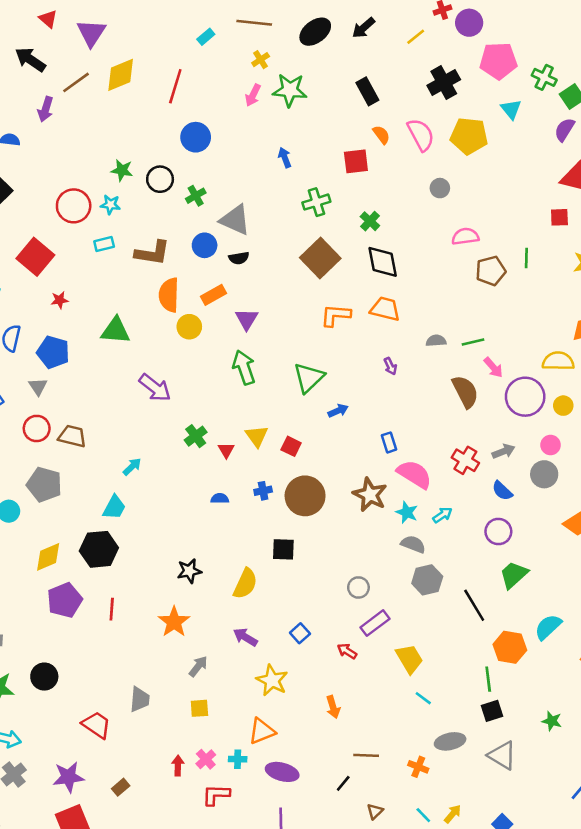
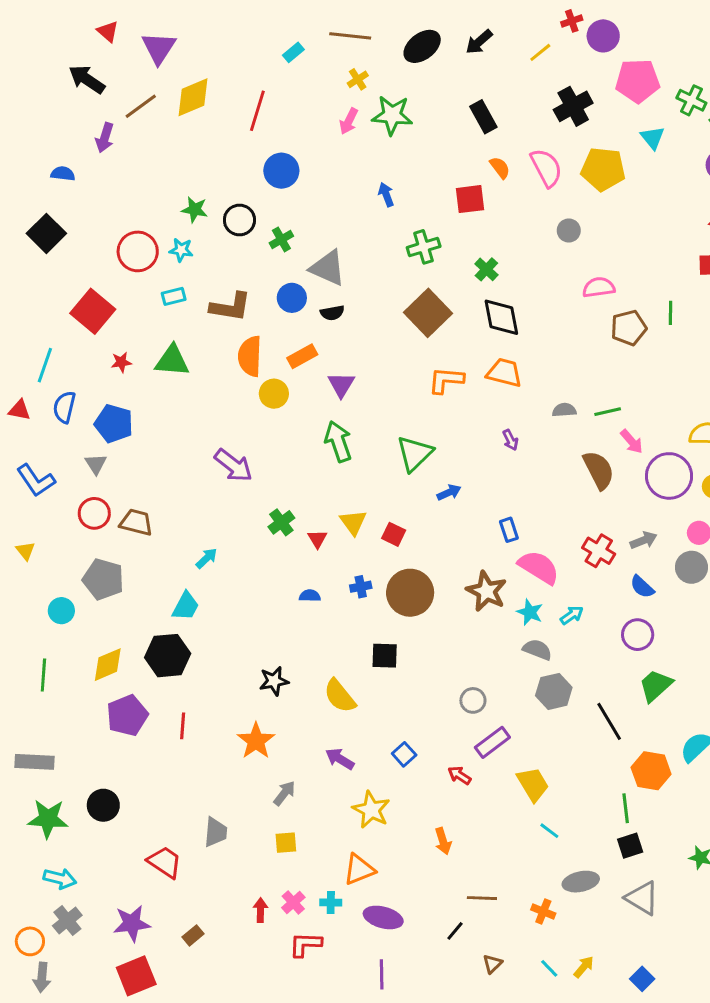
green triangle: (116, 331) -> (172, 361), moved
yellow semicircle: (245, 584) -> (340, 696), turned 116

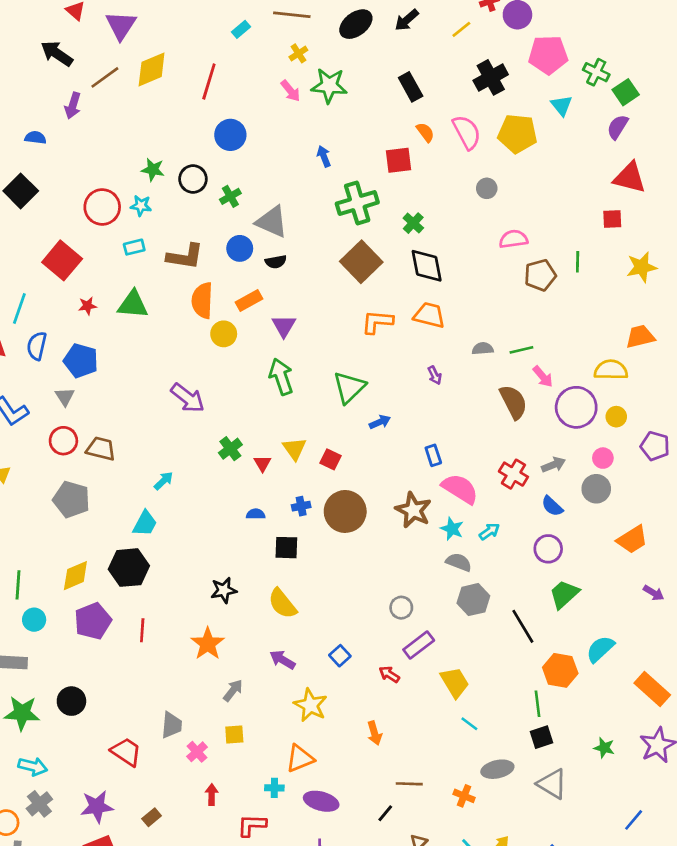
pink arrow: (349, 121) -> (290, 91), turned -65
green cross: (424, 247) -> (357, 203), size x1.4
cyan circle: (61, 611) -> (34, 620), moved
black square: (385, 656) -> (286, 548), moved
pink cross: (293, 903) -> (197, 752), moved

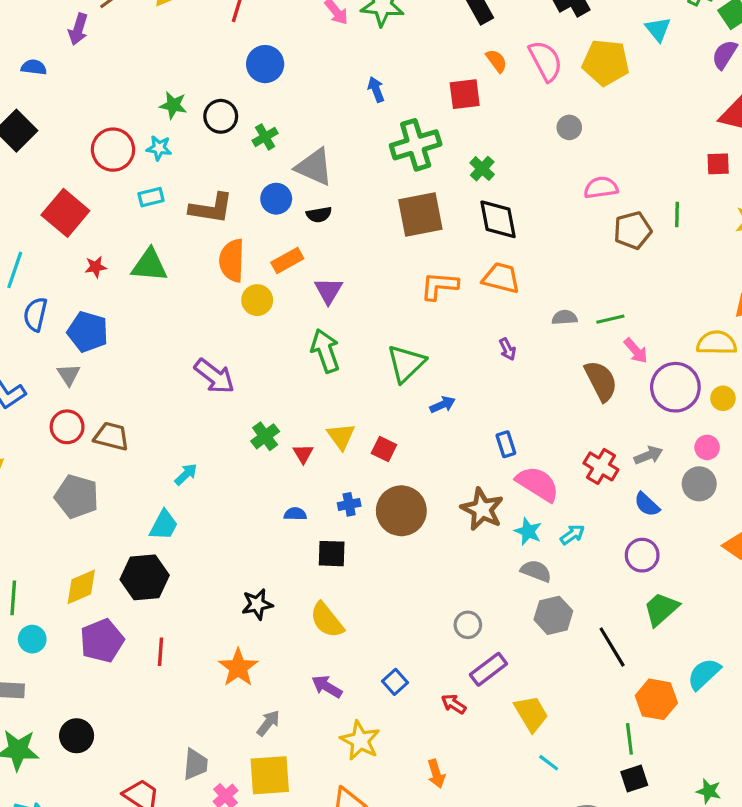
brown square: (361, 262) -> (420, 215), turned 33
yellow square: (234, 734) -> (270, 775), size x1.8

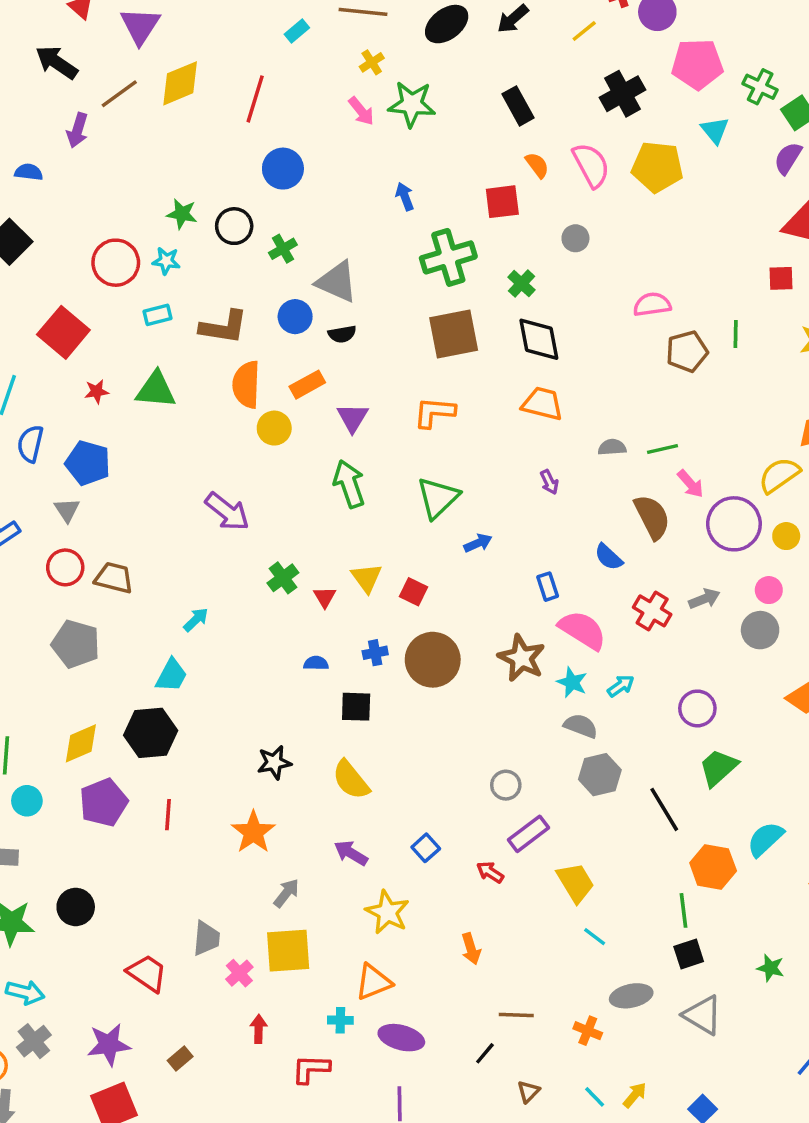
gray circle: (569, 127) -> (575, 238), moved
orange L-shape: (439, 286) -> (434, 412), moved
yellow semicircle: (717, 343) -> (779, 475), turned -36
blue semicircle: (647, 504) -> (609, 557), moved

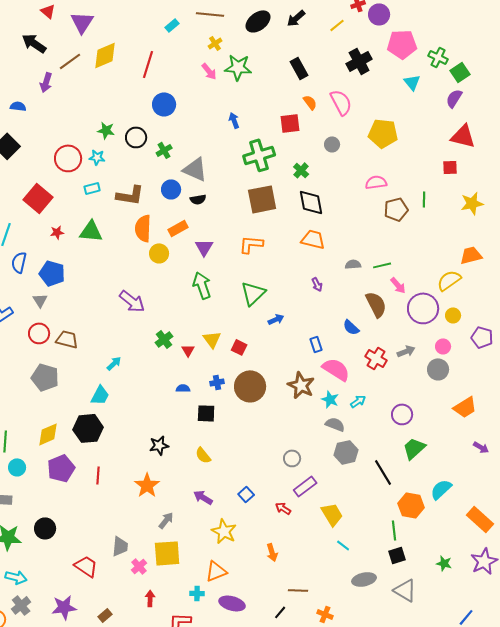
yellow pentagon: (657, 167) -> (383, 133), moved
yellow semicircle: (351, 780) -> (203, 455), size x0.7
orange cross: (588, 1031) -> (325, 614), moved

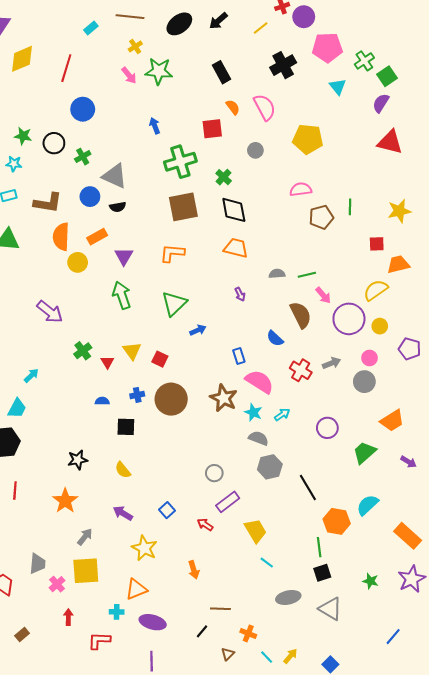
green cross: (438, 57) -> (364, 61), turned 30
red square: (450, 167) -> (377, 244), moved
green trapezoid: (414, 448) -> (364, 453), moved

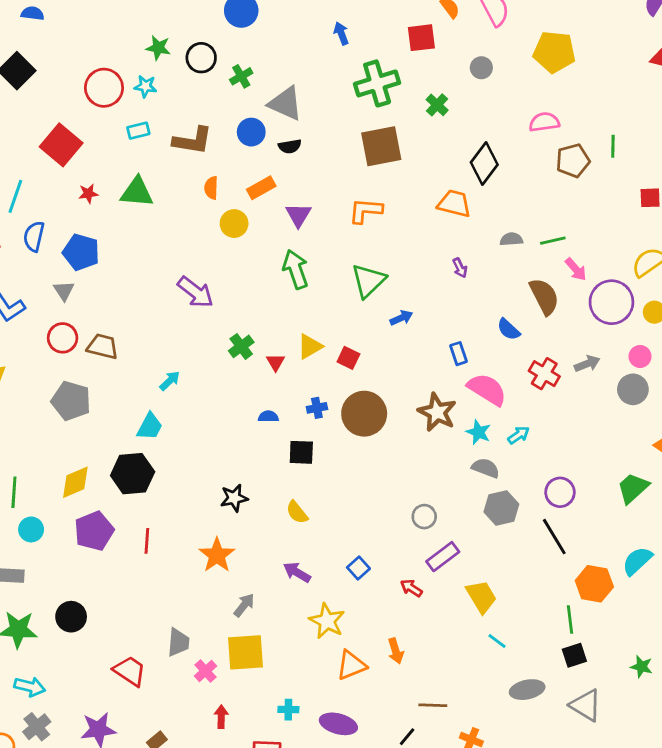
black diamond: (234, 210) -> (484, 163), moved, turned 48
orange semicircle: (61, 237) -> (211, 188), size x0.6
yellow triangle: (132, 351) -> (310, 346), turned 36
purple circle: (327, 428) -> (560, 492), moved
orange triangle: (136, 589) -> (351, 665), moved

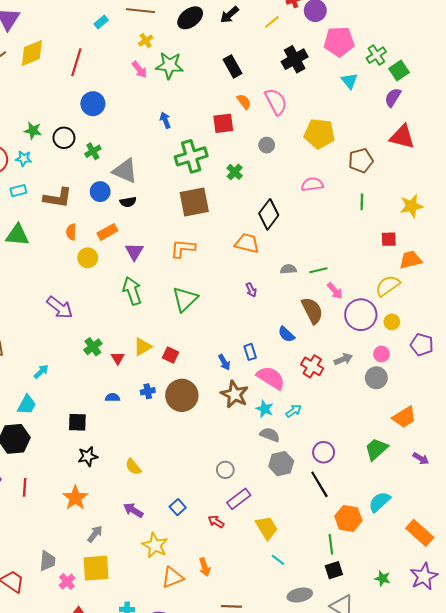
brown pentagon: (573, 161) -> (361, 161), moved
blue arrow: (401, 318) -> (224, 362), moved, turned 84
black square: (301, 452) -> (77, 422), moved

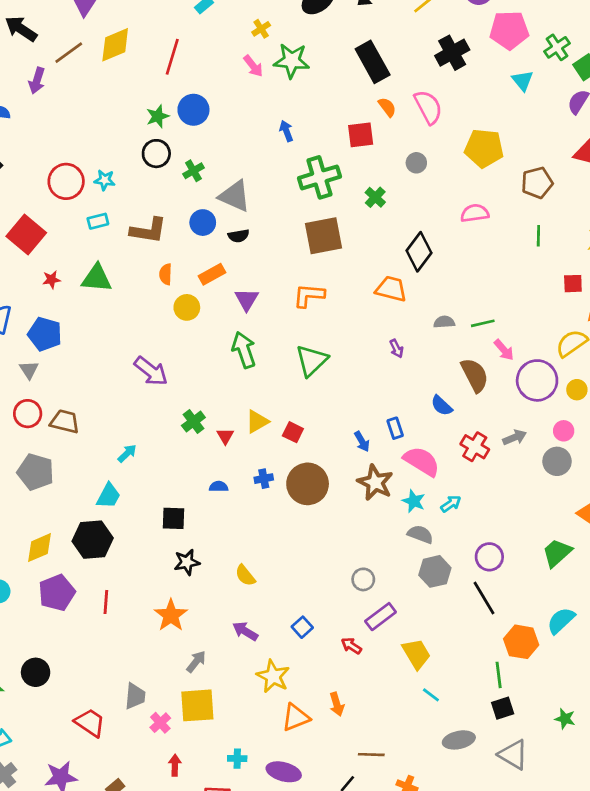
black rectangle: (233, 66) -> (373, 62), size x1.4
green star: (33, 131) -> (158, 116), moved, turned -30

